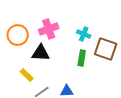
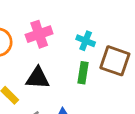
black triangle: (41, 53) -> (38, 78), moved

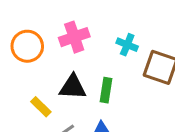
green rectangle: (83, 73) -> (106, 90), moved

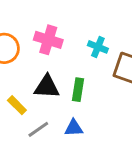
pink cross: (74, 37) -> (48, 40), turned 36

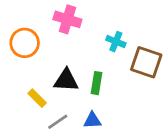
pink cross: (48, 40) -> (67, 19), moved

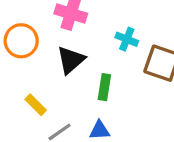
black triangle: (66, 80) -> (71, 60), moved, turned -44

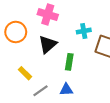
cyan cross: (127, 39) -> (84, 31), turned -32

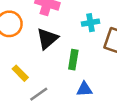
blue triangle: (66, 90) -> (84, 89), moved

